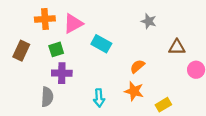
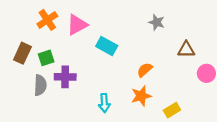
orange cross: (45, 19) -> (47, 20), turned -30
green square: (56, 49) -> (46, 58), moved
orange star: (134, 91) -> (141, 96), turned -30
gray semicircle: (47, 97) -> (40, 85), moved

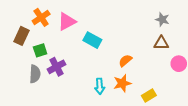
gray star: (157, 22) -> (162, 20), moved
brown rectangle: (22, 53) -> (22, 36), moved
purple cross: (65, 77) -> (56, 67), turned -30
cyan arrow: (104, 103) -> (100, 86), moved

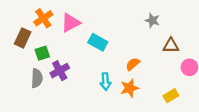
gray star: (162, 20) -> (152, 20), moved
cyan arrow: (100, 86) -> (105, 82), moved
yellow rectangle: (149, 96) -> (171, 96), moved

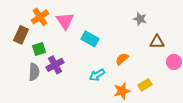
pink triangle: (71, 23) -> (65, 21), turned -36
cyan arrow: (105, 82) -> (97, 75), turned 63
orange star: (129, 88) -> (122, 91), moved
yellow rectangle: (171, 96) -> (145, 85), moved

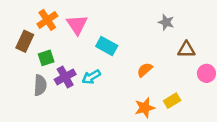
cyan arrow: (97, 75) -> (91, 77), moved

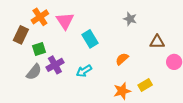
gray star: (166, 22) -> (130, 19), moved
cyan rectangle: (107, 46) -> (90, 39), turned 30
cyan arrow: (91, 77) -> (84, 71), moved
gray semicircle: (40, 85) -> (34, 72), turned 36

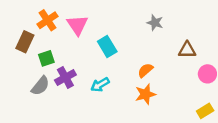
yellow rectangle: (145, 85) -> (205, 111), moved
orange star: (122, 91) -> (145, 94), moved

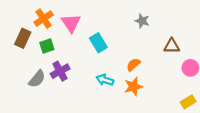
green square: (46, 58) -> (47, 46), moved
cyan arrow: (100, 85) -> (105, 80), moved, turned 49

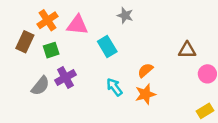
gray star: (142, 21) -> (125, 15), moved
pink triangle: (71, 23) -> (77, 25), turned -50
cyan arrow: (105, 80) -> (114, 87), turned 35

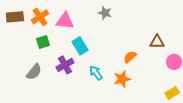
brown rectangle: (25, 42) -> (15, 17), moved, turned 60
cyan rectangle: (107, 46) -> (80, 46), moved
orange semicircle: (145, 70) -> (130, 57), moved
purple cross: (65, 77) -> (65, 65), moved

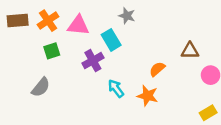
cyan rectangle: (80, 46) -> (111, 40), moved
purple cross: (65, 65) -> (93, 61), moved
orange star: (122, 79) -> (147, 96), turned 30

